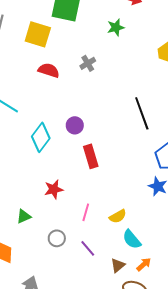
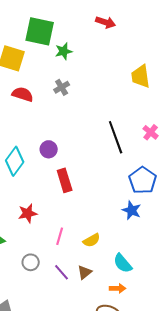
green star: (116, 27) -> (64, 51), moved
cyan semicircle: (132, 239) -> (123, 263), moved
orange arrow: (144, 264) -> (118, 288), turned 42
brown triangle: (118, 265) -> (85, 272), moved

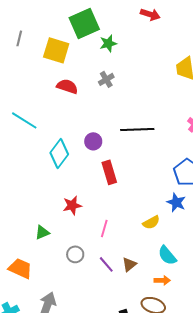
green square: (40, 31) -> (84, 23), turned -36
black line: (116, 137) -> (137, 129), moved, turned -72
yellow semicircle: (92, 240) -> (151, 222), moved

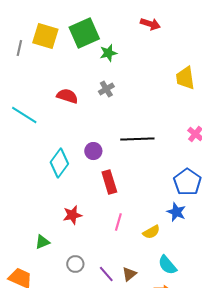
yellow square: (56, 50) -> (45, 36), moved
cyan line: (24, 120) -> (24, 115), moved
pink line: (104, 228) -> (118, 222), moved

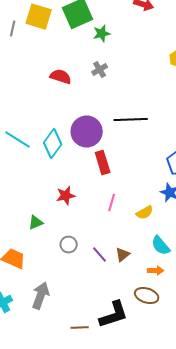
cyan line: (24, 115) -> (18, 140), moved
purple circle: (93, 151) -> (87, 132), size x1.8

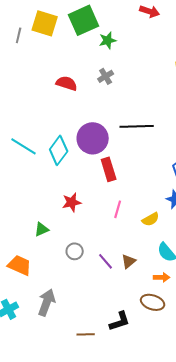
black L-shape: (114, 315) -> (120, 321), size x0.7

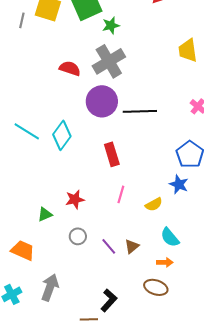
gray cross: (106, 76) -> (109, 61), size x2.0
purple circle: (93, 138) -> (102, 101), moved
red star: (72, 202) -> (75, 199), moved
black L-shape: (120, 321) -> (109, 300), moved, turned -30

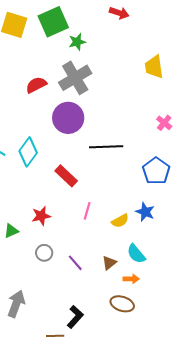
red semicircle: (70, 68) -> (36, 85), turned -45
black line: (140, 111) -> (106, 147), moved
red rectangle: (112, 154) -> (66, 176), moved, turned -30
blue star: (179, 184) -> (145, 212), moved
brown triangle: (132, 246) -> (109, 263), moved

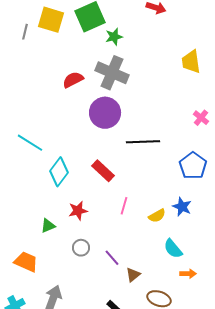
gray cross: (75, 78) -> (112, 73), turned -36
cyan diamond: (28, 152) -> (59, 172), moved
brown triangle: (109, 263) -> (133, 275), moved
orange arrow: (131, 279) -> (188, 274), moved

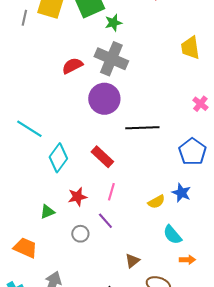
pink line: (124, 206) -> (111, 192), moved
purple line: (112, 258) -> (105, 221), moved

